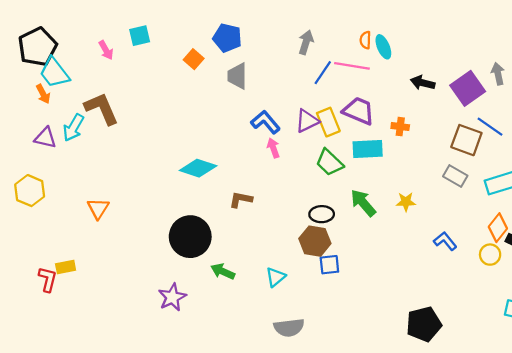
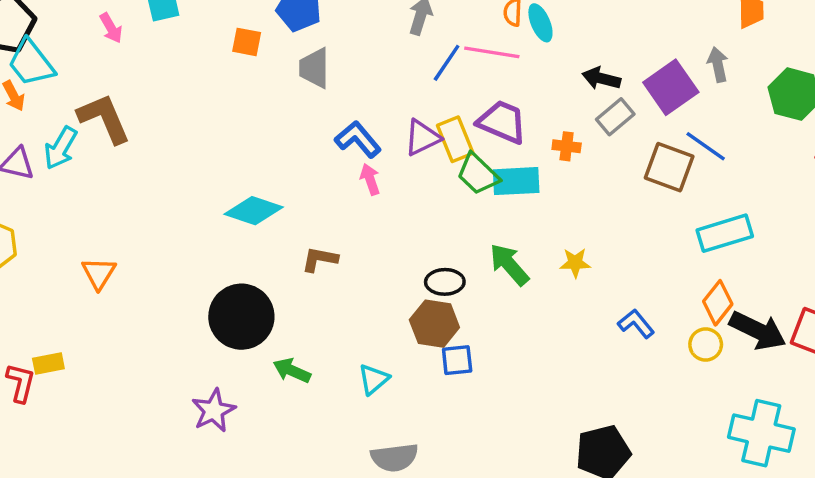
orange square: (194, 59) -> (247, 42), turned -30
green trapezoid: (329, 162) -> (478, 174), moved
gray rectangle: (455, 176) -> (615, 117), moved, turned -70

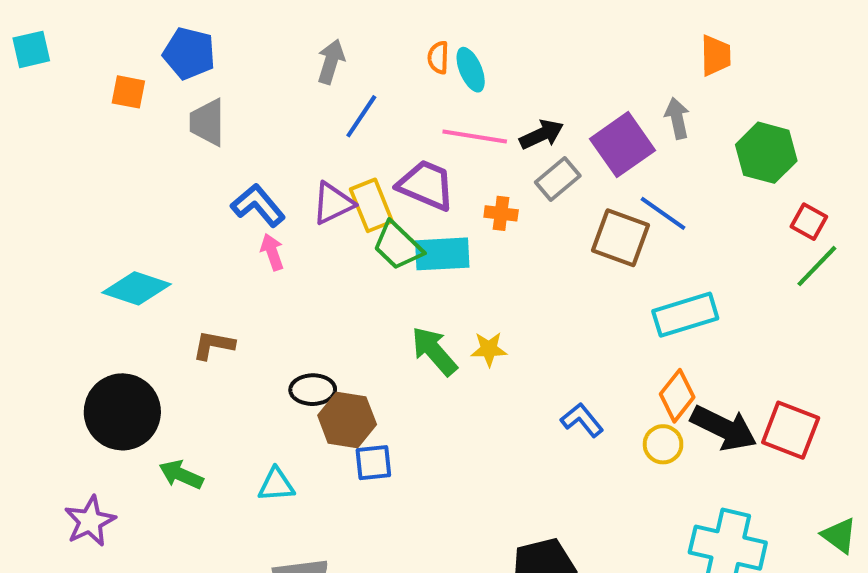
pink line: (492, 52) -> (475, 136), moved
black arrow: (601, 78) -> (542, 134), turned 141
yellow star: (575, 263) -> (489, 349), moved
black ellipse: (445, 282) -> (313, 390), moved
cyan triangle: (374, 379) -> (276, 485), turned 36

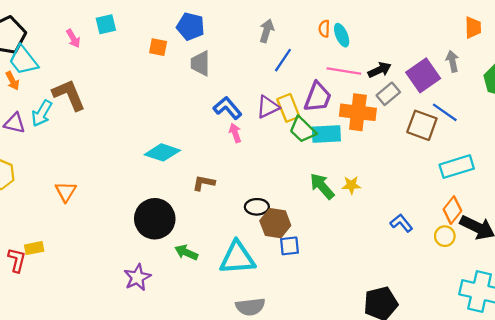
purple trapezoid: (426, 185) -> (318, 97), turned 88
orange cross: (501, 213) -> (358, 112), size x2.0
cyan triangle: (276, 485) -> (237, 258), size x1.8

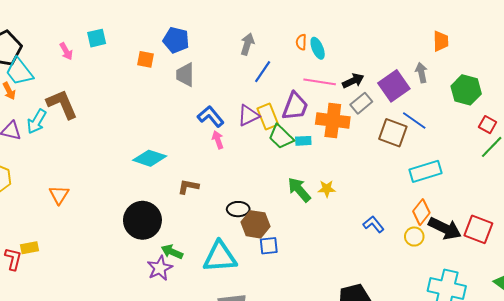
cyan rectangle: (326, 134) -> (303, 141), size x0.6
purple star: (137, 277) -> (160, 268), moved

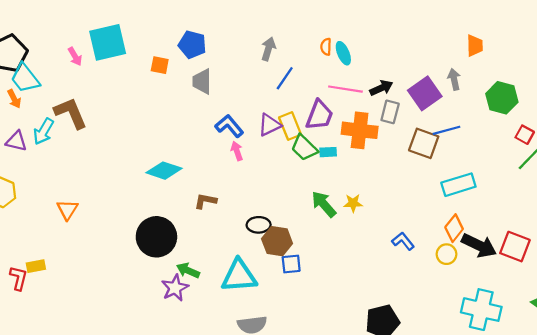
cyan square: (97, 38) -> (108, 42), size x1.8
gray rectangle: (361, 103) -> (390, 112), turned -35
blue line: (414, 121) -> (446, 130), turned -50

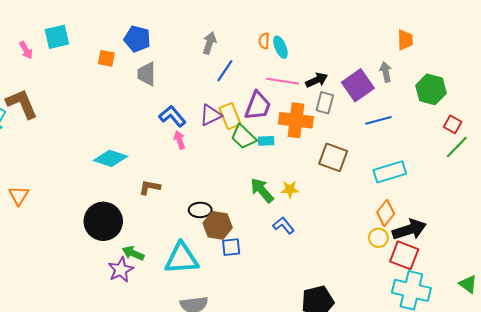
cyan square: (108, 42) -> (57, 37), size x0.7
brown square: (424, 143) -> (333, 157), moved
blue L-shape: (403, 241) -> (284, 225), moved
black arrow: (479, 245) -> (409, 230), turned -44
red square: (515, 247) -> (404, 255), moved

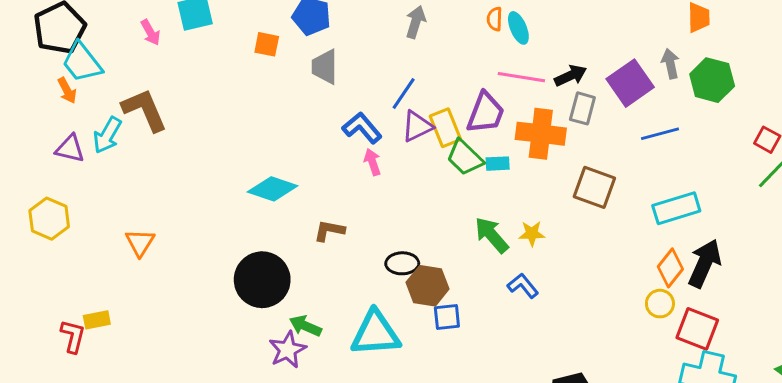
blue line: (225, 71) -> (404, 94), moved
green hexagon: (431, 89) -> (712, 80), moved
black arrow: (409, 230) -> (705, 263), moved, turned -48

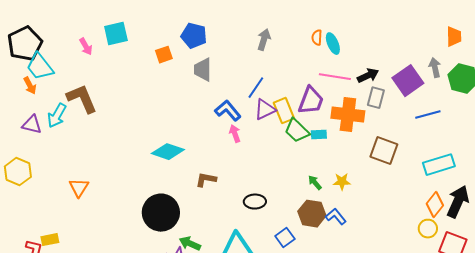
orange square: (267, 44) -> (164, 55), turned -30
green arrow: (492, 235) -> (315, 183), size x0.6
brown hexagon: (428, 286) -> (312, 214), moved
blue square: (447, 317) -> (285, 238), turned -30

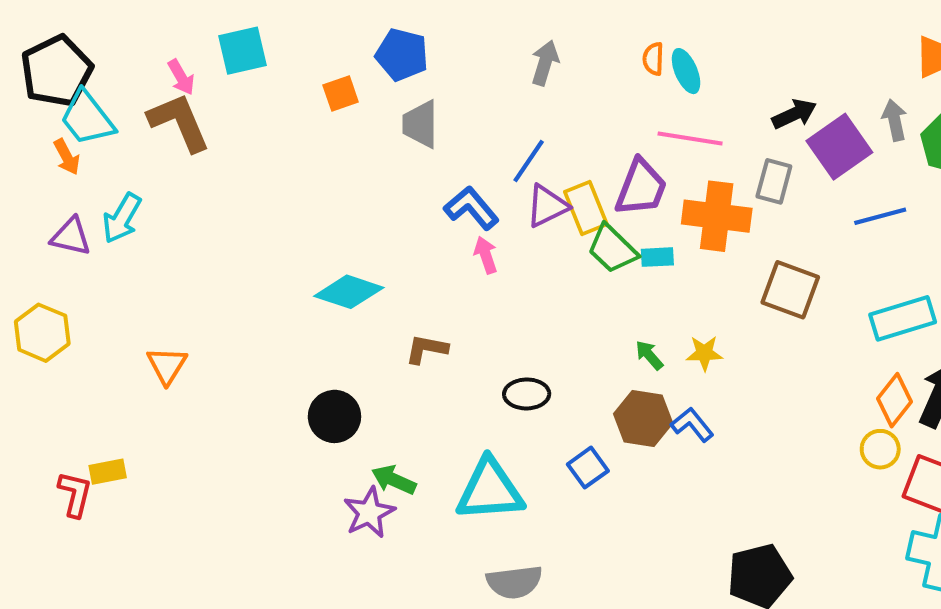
black arrow: (368, 76) -> (794, 114), moved
brown L-shape: (82, 99) -> (179, 122), moved
black circle: (161, 213) -> (334, 416), size x0.7

